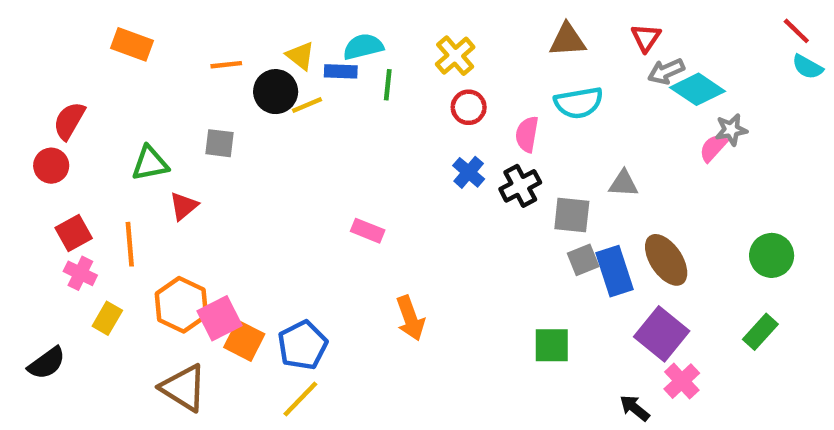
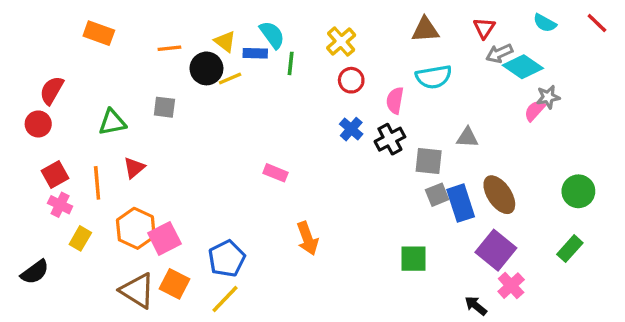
cyan semicircle: (363, 47) -> (272, 35), turned 68
cyan semicircle: (808, 67) -> (545, 23), moved
red triangle: (184, 206) -> (134, 168), moved
orange square: (244, 341) -> (175, 284), moved

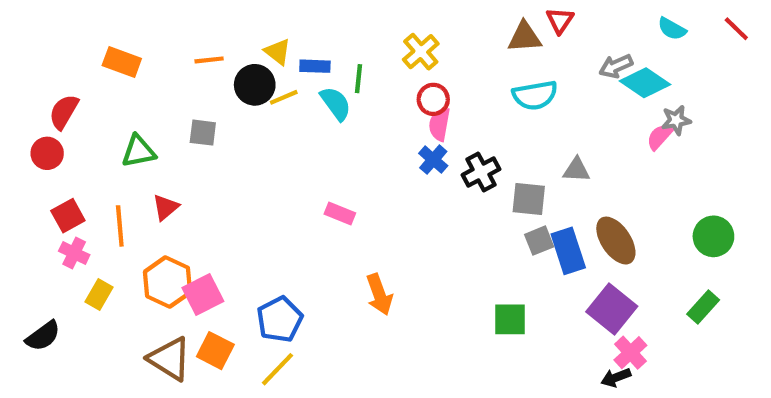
red triangle: (484, 28) -> (560, 20), moved
orange rectangle: (99, 33) -> (122, 62), moved
cyan semicircle: (272, 35) -> (336, 104), moved
pink semicircle: (395, 100) -> (439, 124), moved
black arrow: (476, 306) -> (616, 378), moved, turned -60

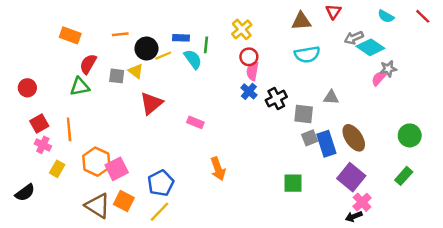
red triangle: (560, 20) -> (333, 12), moved
yellow triangle: (278, 52) -> (136, 71), moved
red semicircle: (64, 112) -> (88, 64), moved
red triangle: (165, 207) -> (151, 103), moved, size x1.5

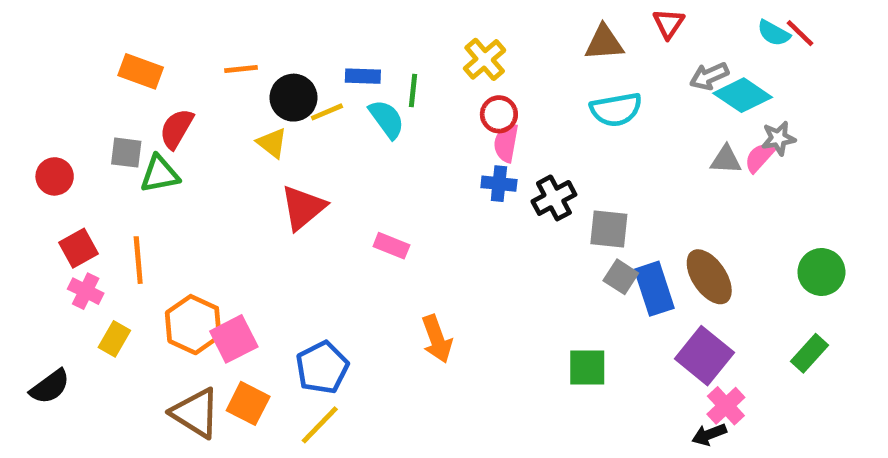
red line: (423, 16) -> (800, 33), moved
gray square: (117, 76) -> (126, 153), moved
blue cross: (249, 91) -> (499, 184), turned -35
gray triangle: (331, 97) -> (726, 160), moved
gray square: (310, 138) -> (621, 277), turned -35

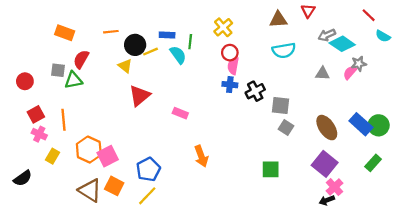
cyan semicircle: (774, 33) -> (383, 36), moved
gray triangle: (726, 160) -> (322, 74), moved
blue rectangle: (654, 289) -> (361, 124), moved, turned -30

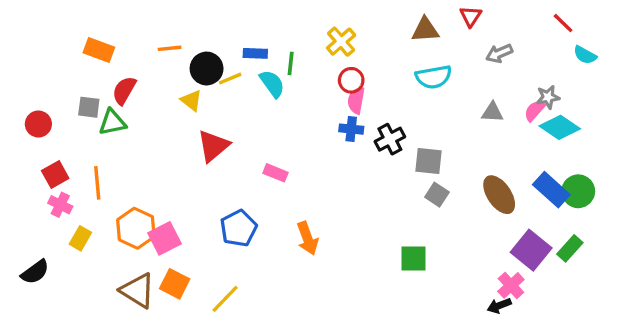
cyan diamond: (342, 44) -> (560, 127), moved
purple square: (325, 164) -> (531, 250), moved
blue pentagon: (148, 169) -> (239, 228), moved

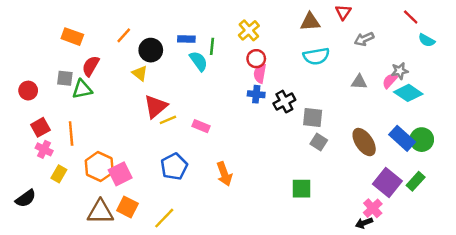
orange line: (170, 48) -> (124, 35), turned -42
yellow line: (230, 79) -> (168, 120), moved
brown triangle: (138, 290) -> (100, 212), turned -32

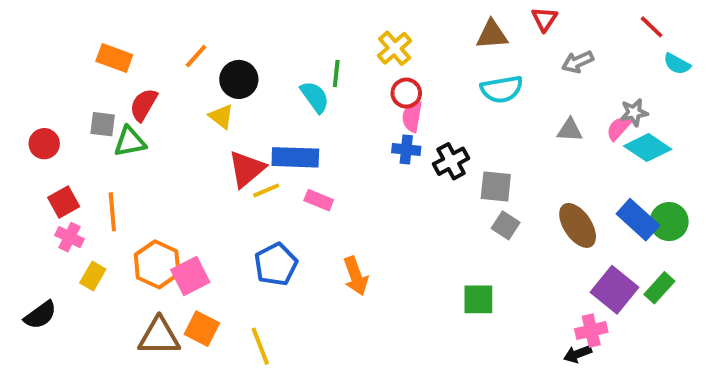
blue rectangle: (186, 39) -> (295, 157), moved, size x1.6
pink cross: (373, 208) -> (591, 331), turned 30
yellow line: (164, 218) -> (260, 346), turned -65

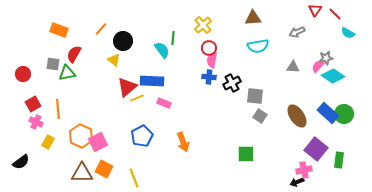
red triangle: (544, 19) -> (315, 10), moved
green rectangle: (659, 288) -> (339, 160), moved, turned -35

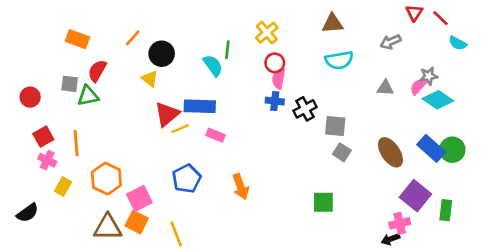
pink square: (98, 142) -> (139, 198), moved

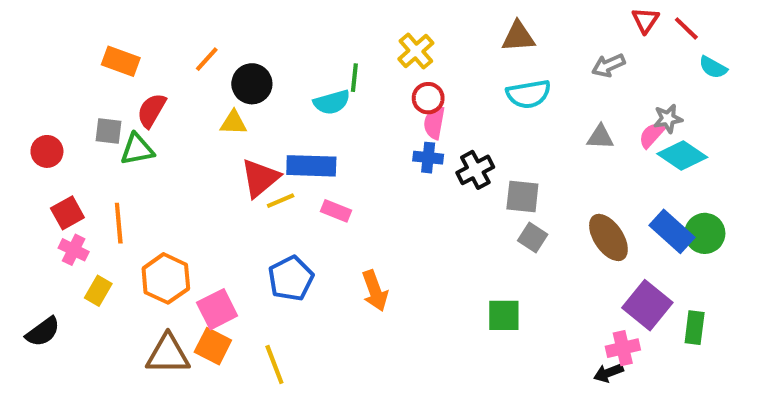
cyan semicircle: (213, 66) -> (332, 102), turned 110
yellow triangle: (150, 79) -> (233, 123), turned -36

